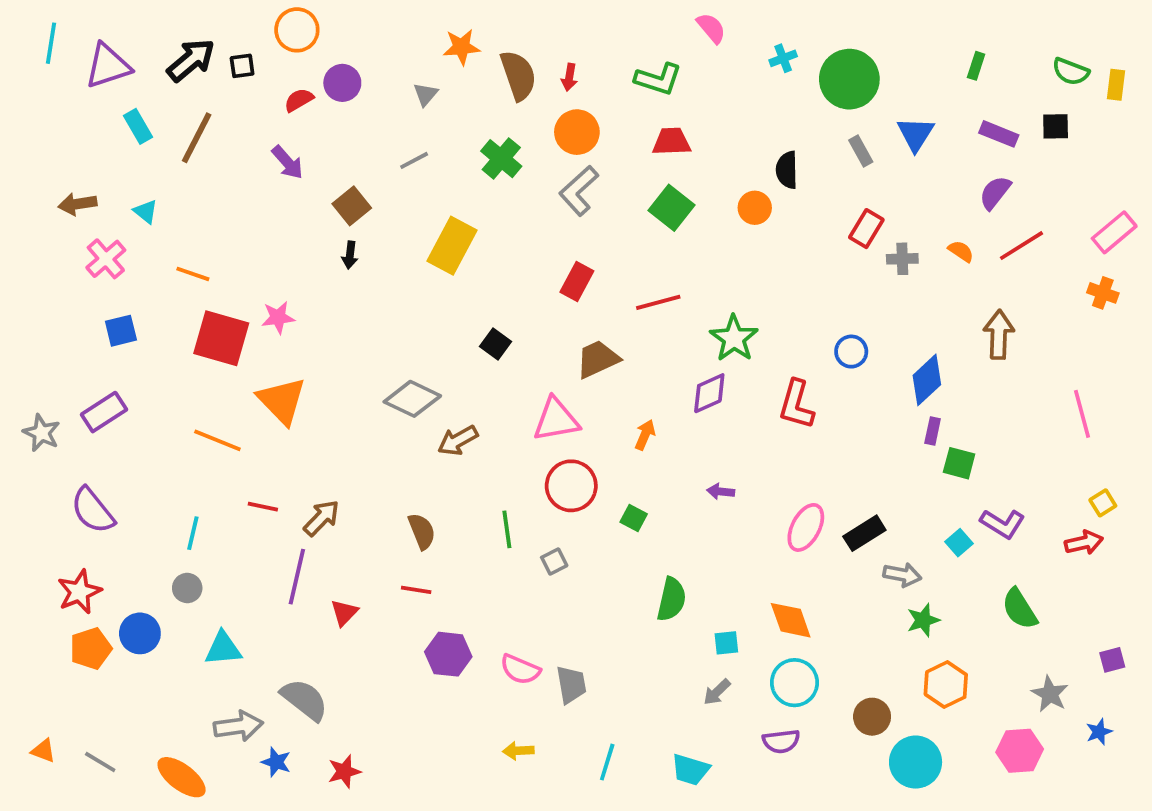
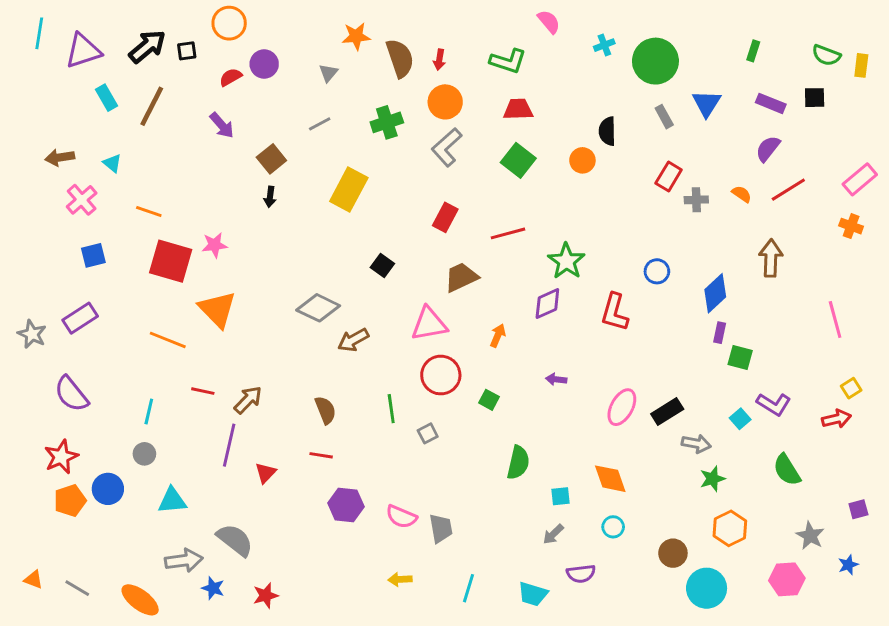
green cross: (501, 159) -> (387, 122), turned 32
cyan circle: (794, 683) -> (613, 527), size x0.6
purple semicircle: (781, 741) -> (581, 574), moved

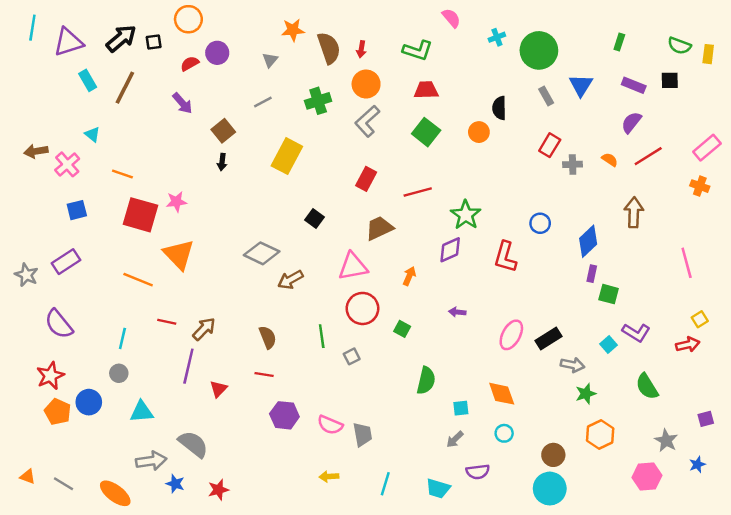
brown arrow: (60, 157) -> (36, 151), moved
orange pentagon: (70, 501) -> (58, 412), turned -30
cyan circle: (707, 588) -> (550, 489), moved

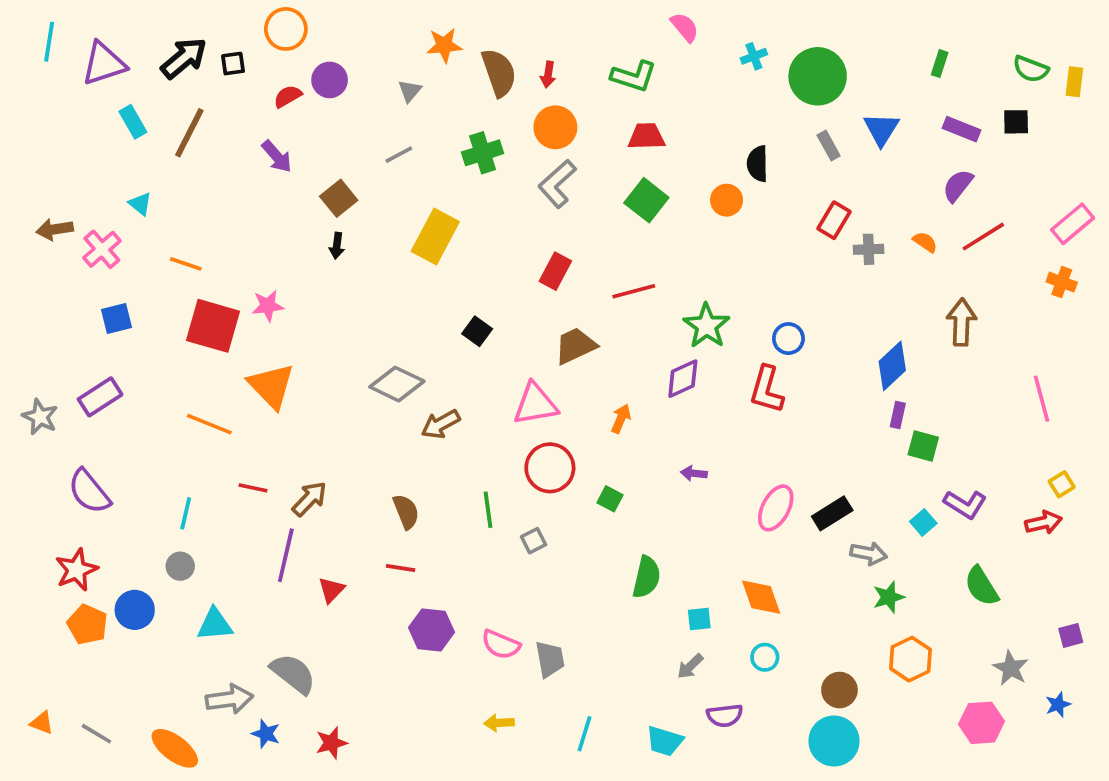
blue circle: (540, 223) -> (788, 339), moved

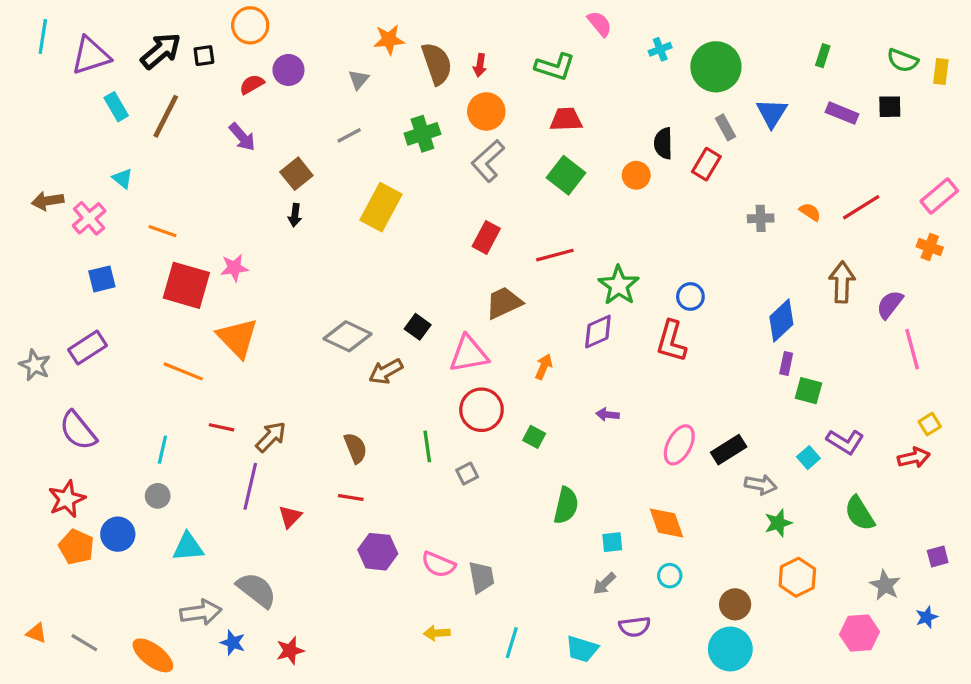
purple semicircle: (958, 186) -> (890, 304), moved
red rectangle: (834, 220) -> (706, 164), moved
black square: (477, 331) -> (418, 327), moved

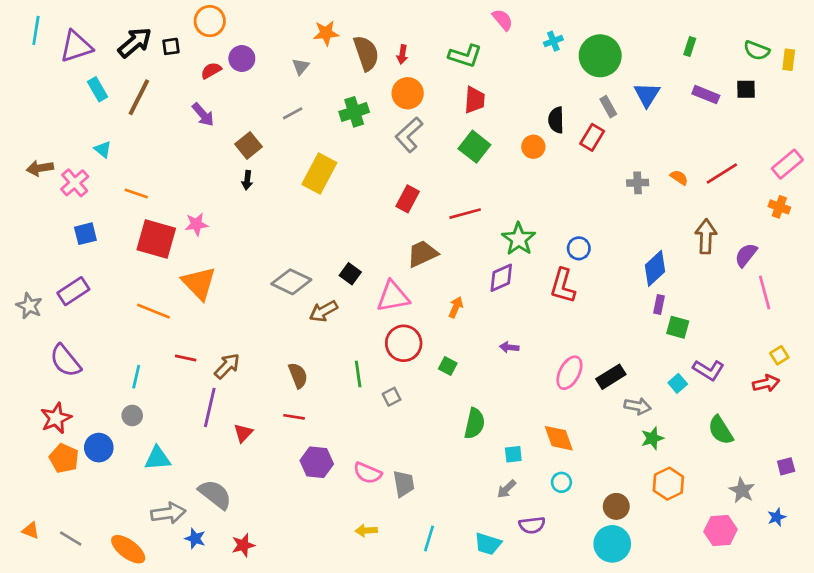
red trapezoid: (566, 119) -> (474, 100), turned 96

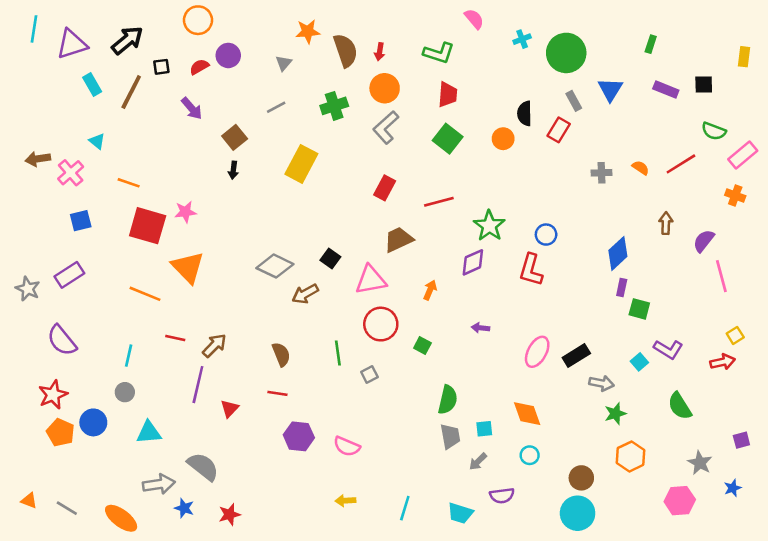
black square: (171, 46) -> (161, 67), moved
green semicircle: (757, 50) -> (714, 131), moved
brown arrow: (706, 236) -> (666, 223), size x0.7
gray trapezoid: (404, 484) -> (450, 436), moved

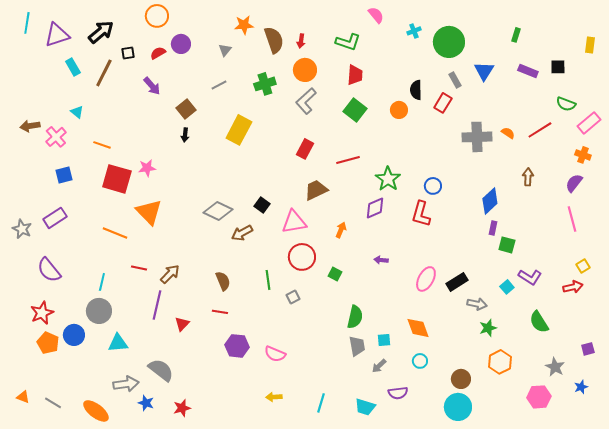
gray cross: (601, 173) -> (477, 137), size x1.8
purple semicircle: (704, 241) -> (574, 183), moved
gray circle: (125, 392) -> (99, 311), size x1.6

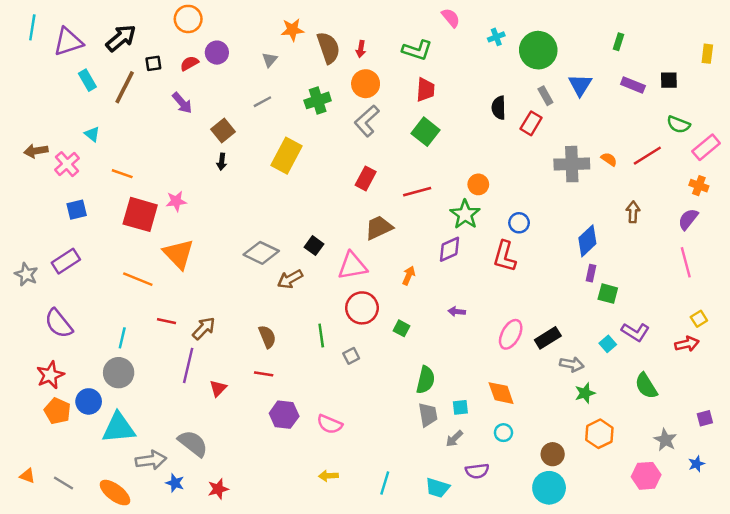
orange circle: (399, 110) -> (478, 184), moved
cyan triangle: (118, 343) -> (119, 428), moved, size x1.4

